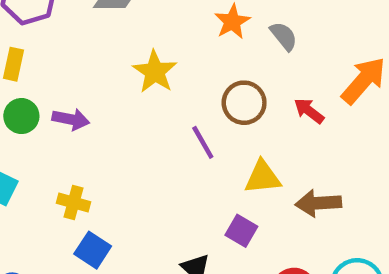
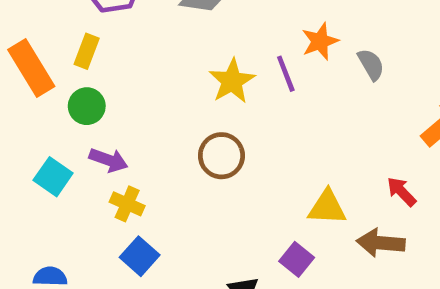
brown circle: (244, 103) -> (221, 156), moved
red arrow: (309, 111) -> (402, 192), moved
purple arrow: (71, 119) -> (108, 160), moved
purple line: (203, 142) -> (286, 74), moved

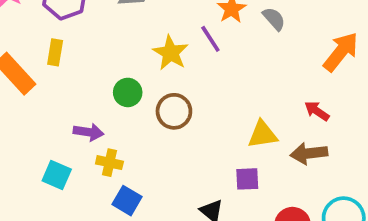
green circle: (87, 106) -> (128, 92), moved
cyan square: (53, 177) -> (57, 175), moved
purple square: (297, 259) -> (247, 179), turned -30

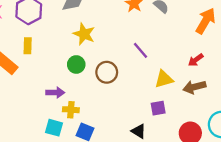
purple line: (210, 39) -> (140, 50), moved
yellow star: (171, 53) -> (84, 34), moved
red arrow: (317, 111) -> (196, 60), turned -63
cyan square: (57, 175) -> (54, 128), moved

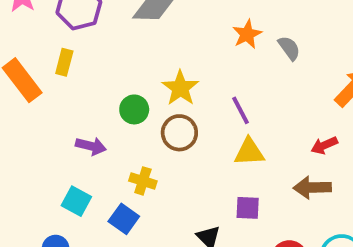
yellow star: (84, 34) -> (180, 88), moved
yellow triangle: (164, 79) -> (249, 152), moved
yellow cross: (71, 110) -> (143, 181), moved

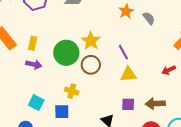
yellow rectangle: (64, 62) -> (33, 43), moved
green circle: (134, 109) -> (66, 53), size x1.6
purple arrow: (91, 146) -> (34, 64), moved
brown arrow: (312, 188) -> (155, 104), moved
blue square: (124, 219) -> (62, 112), turned -35

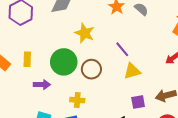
yellow star: (91, 41) -> (85, 33), moved
purple arrow: (34, 64) -> (42, 85), moved

